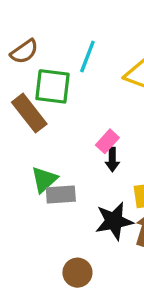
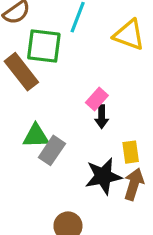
green triangle: (44, 180) -> (36, 136), turned 40
gray rectangle: (61, 194) -> (52, 150), turned -52

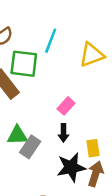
yellow triangle: (129, 35) -> (92, 55), turned -40
black arrow: (102, 117) -> (63, 133), moved

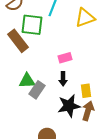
pink rectangle: (66, 106) -> (65, 58), turned 32

